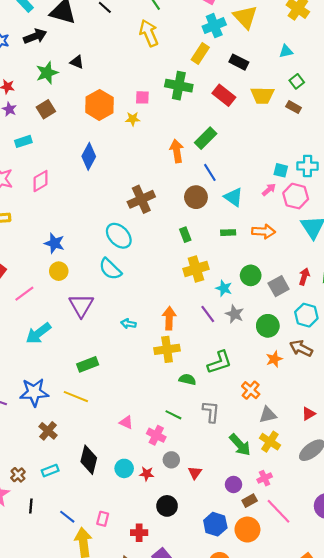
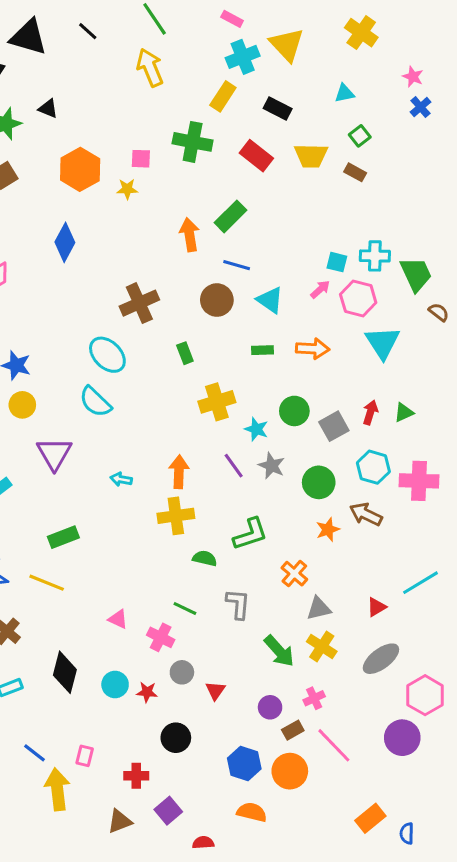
blue line: (210, 172) -> (237, 265), turned -42
green rectangle: (185, 235) -> (185, 353), moved

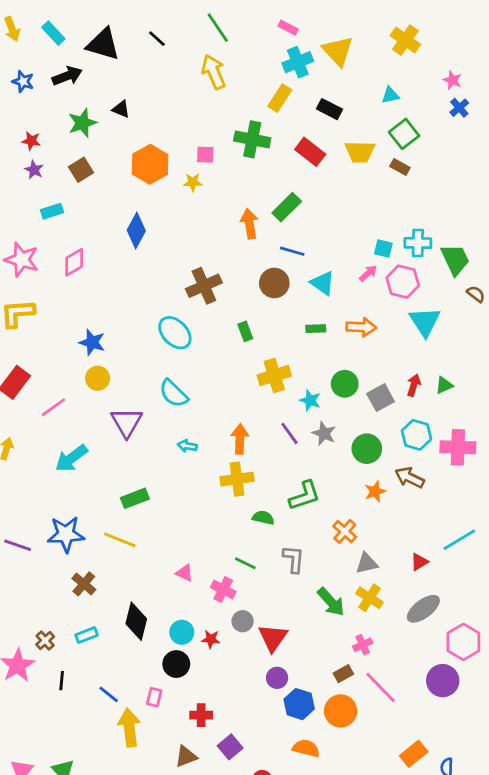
green square: (360, 136) -> (404, 134), size x1.5
cyan semicircle: (95, 402) -> (174, 393), moved
red triangle: (215, 691) -> (273, 638), size x1.6
purple circle: (270, 707) -> (277, 678), moved
black circle: (176, 738) -> (176, 664), moved

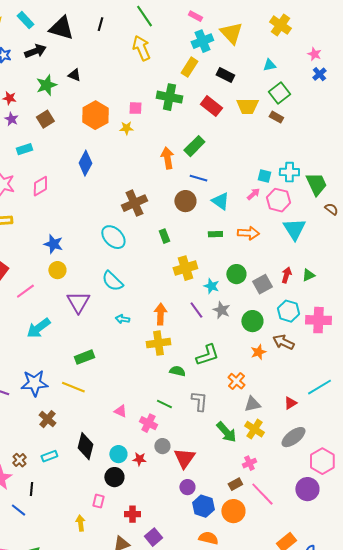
black line: (157, 39) -> (100, 24), turned 64
blue line: (109, 694) -> (18, 510), moved
yellow arrow: (129, 728) -> (80, 523), size x0.6

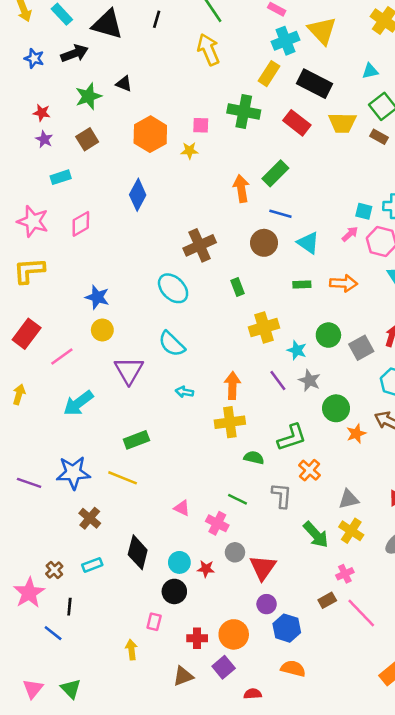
black rectangle: (225, 75) -> (315, 84), size x1.5
green circle: (252, 321) -> (336, 408), moved
orange cross: (236, 381) -> (309, 470), moved
orange circle: (233, 511) -> (234, 634), moved

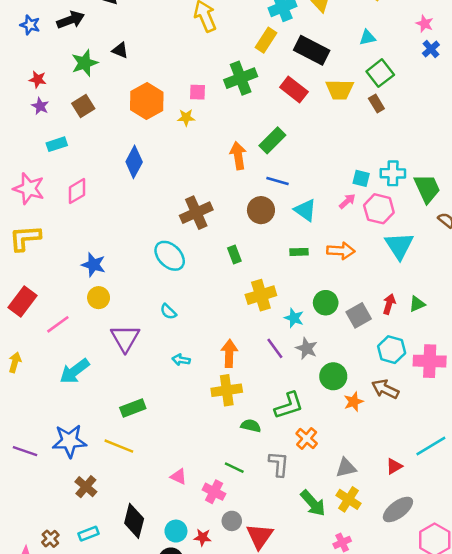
green cross: (244, 111) -> (241, 78), turned -32
brown rectangle: (379, 137) -> (376, 104), turned 30
cyan semicircle: (172, 344) -> (168, 312), size x0.6

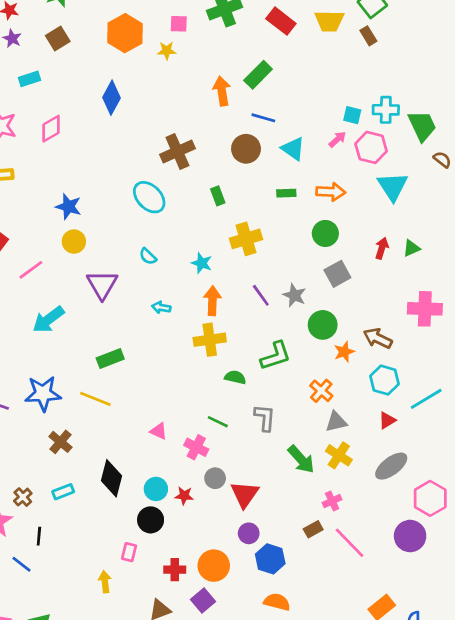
green circle: (326, 303) -> (325, 233), moved
gray square: (359, 315) -> (337, 274), moved
cyan star: (294, 318) -> (202, 263), moved
cyan hexagon: (392, 350) -> (384, 380), moved
orange cross: (307, 438) -> (321, 391), moved

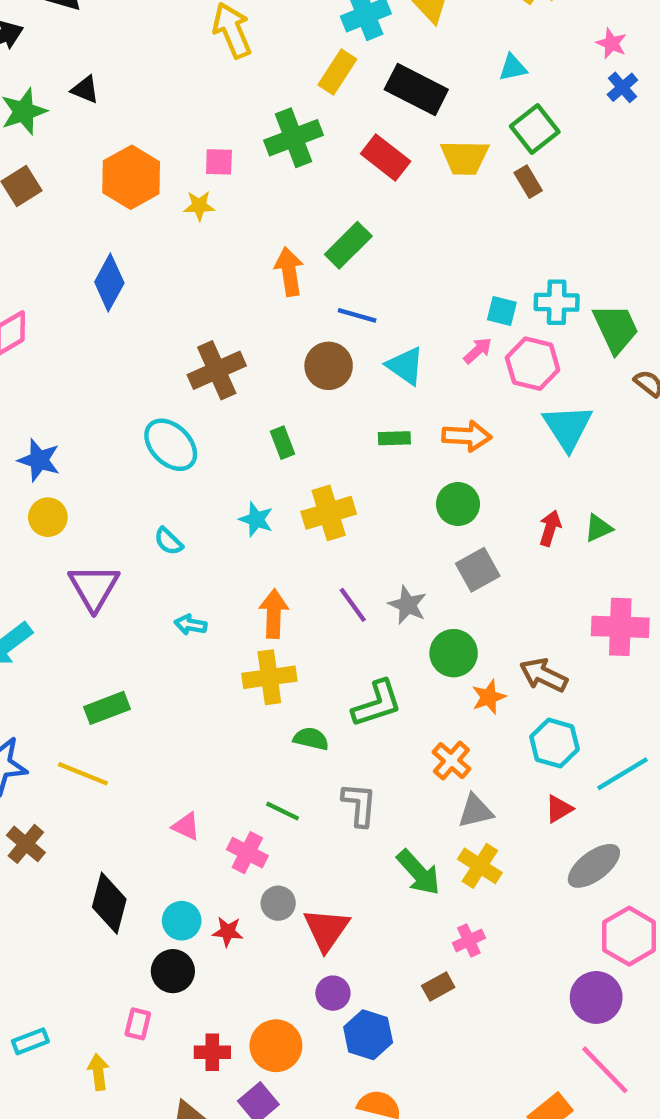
cyan star: (202, 263) -> (256, 519), moved
gray ellipse: (391, 466) -> (594, 866), moved
cyan rectangle: (63, 492) -> (30, 1041), moved
pink line: (350, 543) -> (605, 1070), moved

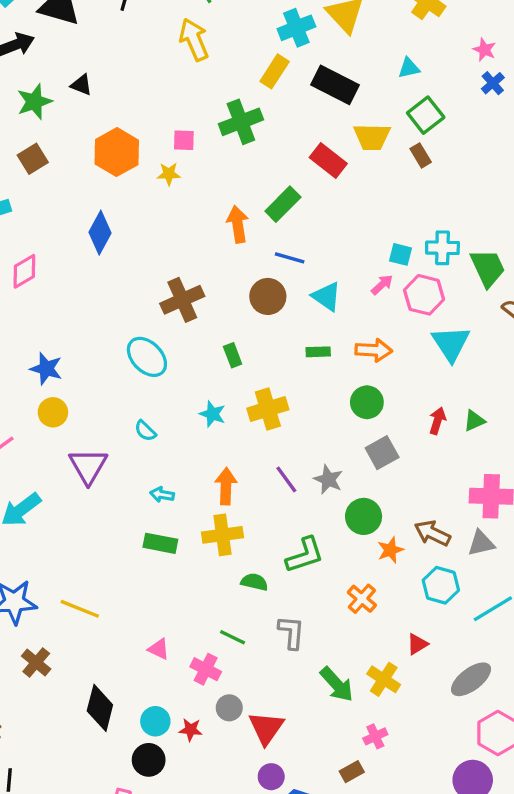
red rectangle: (386, 158) -> (328, 160), moved
green rectangle: (107, 708) -> (160, 543), moved, turned 32
red triangle: (559, 809) -> (417, 644), moved
gray triangle: (476, 811) -> (481, 543), moved

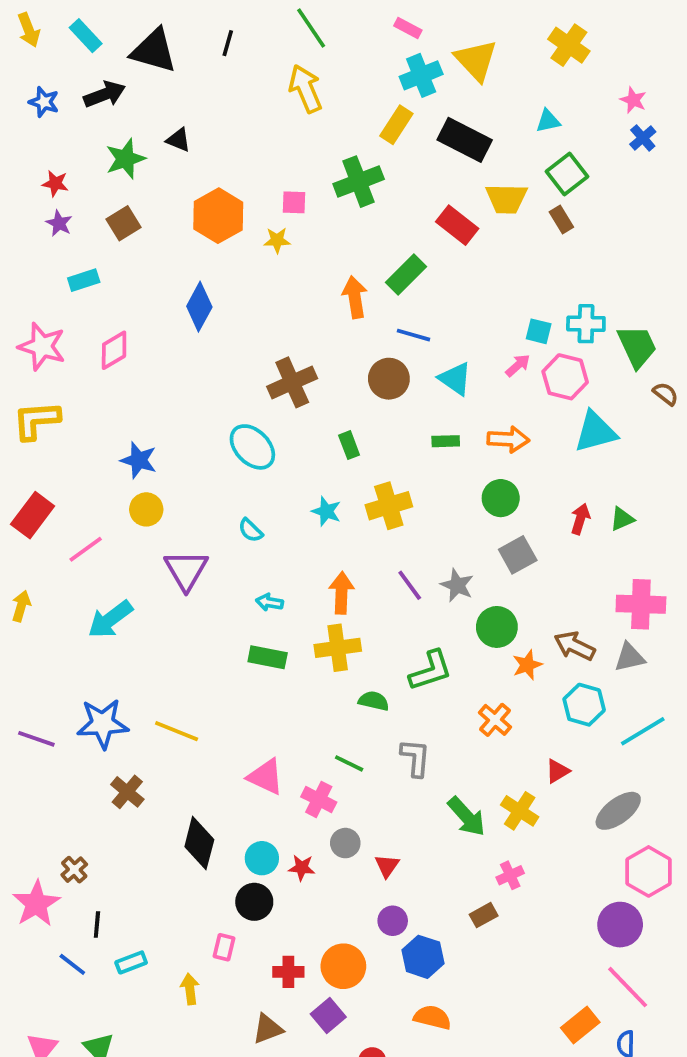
cyan triangle: (451, 343) -> (595, 432), turned 48
pink triangle: (159, 649) -> (266, 777), size x1.5
red triangle: (266, 728) -> (387, 866), size x0.6

